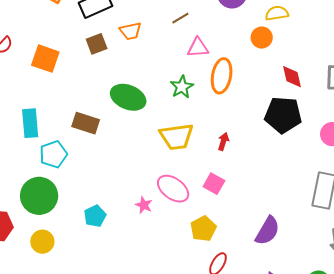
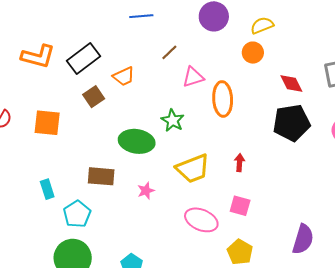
green star: (182, 87) -> (173, 120), moved
cyan rectangle: (30, 123) -> (47, 189), size x0.7
pink star: (144, 205) -> (146, 191), moved, turned -30

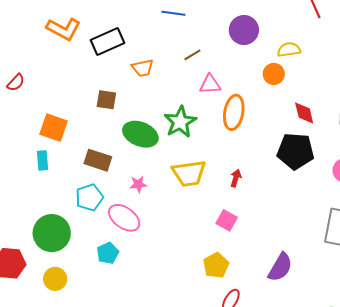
brown square: (94, 97) -> (106, 100), moved, turned 30
green star: (173, 120) -> (180, 122), size x1.4
orange square: (47, 123) -> (54, 128), moved
cyan pentagon: (77, 214) -> (89, 197), moved
pink ellipse: (201, 220) -> (124, 218), moved

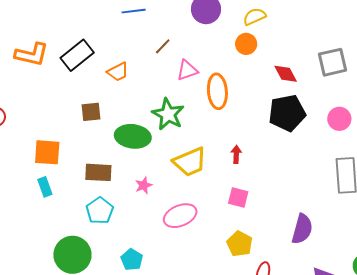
pink ellipse: (124, 218) -> (180, 216), moved, turned -44

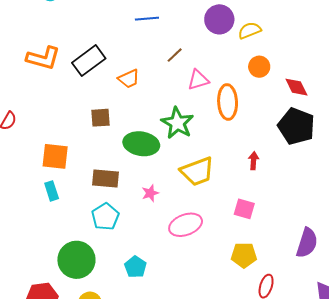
yellow semicircle: (254, 16) -> (250, 30), moved
orange circle: (246, 44) -> (259, 67), moved
black pentagon: (287, 113) -> (296, 126), turned 30
red arrow: (236, 154) -> (254, 161), moved
yellow pentagon: (240, 244) -> (244, 255), turned -30

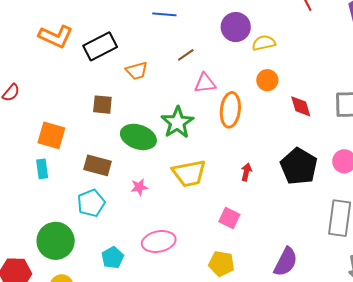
black pentagon: (296, 126) -> (299, 166), moved
pink ellipse: (186, 225) -> (159, 242), moved

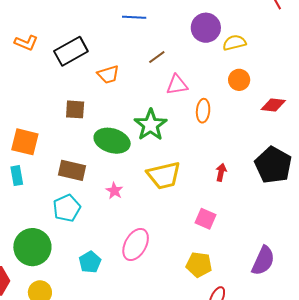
orange L-shape: (56, 36) -> (26, 43), size x0.7
red diamond: (301, 106) -> (273, 105), turned -65
orange ellipse: (230, 110) -> (203, 111), size x0.7
pink star: (139, 187) -> (114, 191), turned -30
pink ellipse: (159, 242) -> (136, 245), turned -48

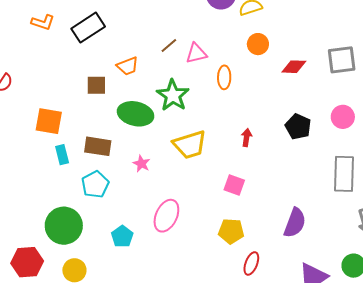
brown line: (157, 57) -> (169, 45), moved
orange trapezoid: (108, 74) -> (128, 66), moved
black pentagon: (273, 165) -> (298, 127), size x0.7
cyan rectangle: (17, 176) -> (62, 155), moved

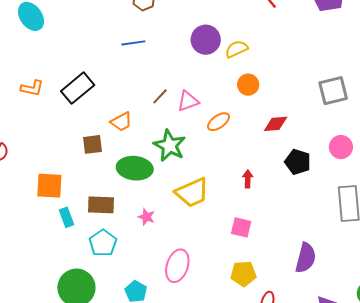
red diamond: (294, 67) -> (276, 124), moved
orange ellipse: (224, 77) -> (219, 122), turned 60

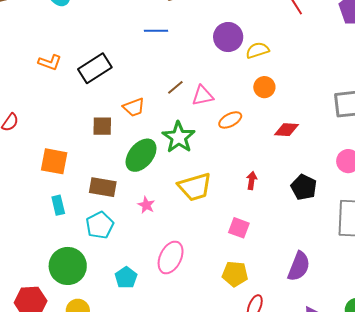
black pentagon: (298, 162) -> (304, 187), moved
green ellipse: (135, 168) -> (141, 155), turned -64
cyan rectangle: (66, 217) -> (58, 205), moved

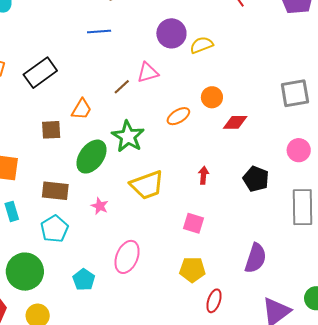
orange circle: (264, 87) -> (212, 97), moved
pink triangle: (203, 96) -> (148, 73), moved
orange trapezoid: (134, 107) -> (81, 109), turned -35

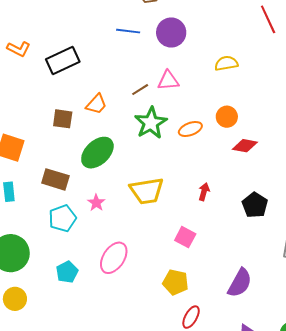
purple circle: (171, 33) -> (171, 33), moved
green star: (128, 136) -> (151, 123), moved
cyan pentagon: (54, 229) -> (62, 218), moved

